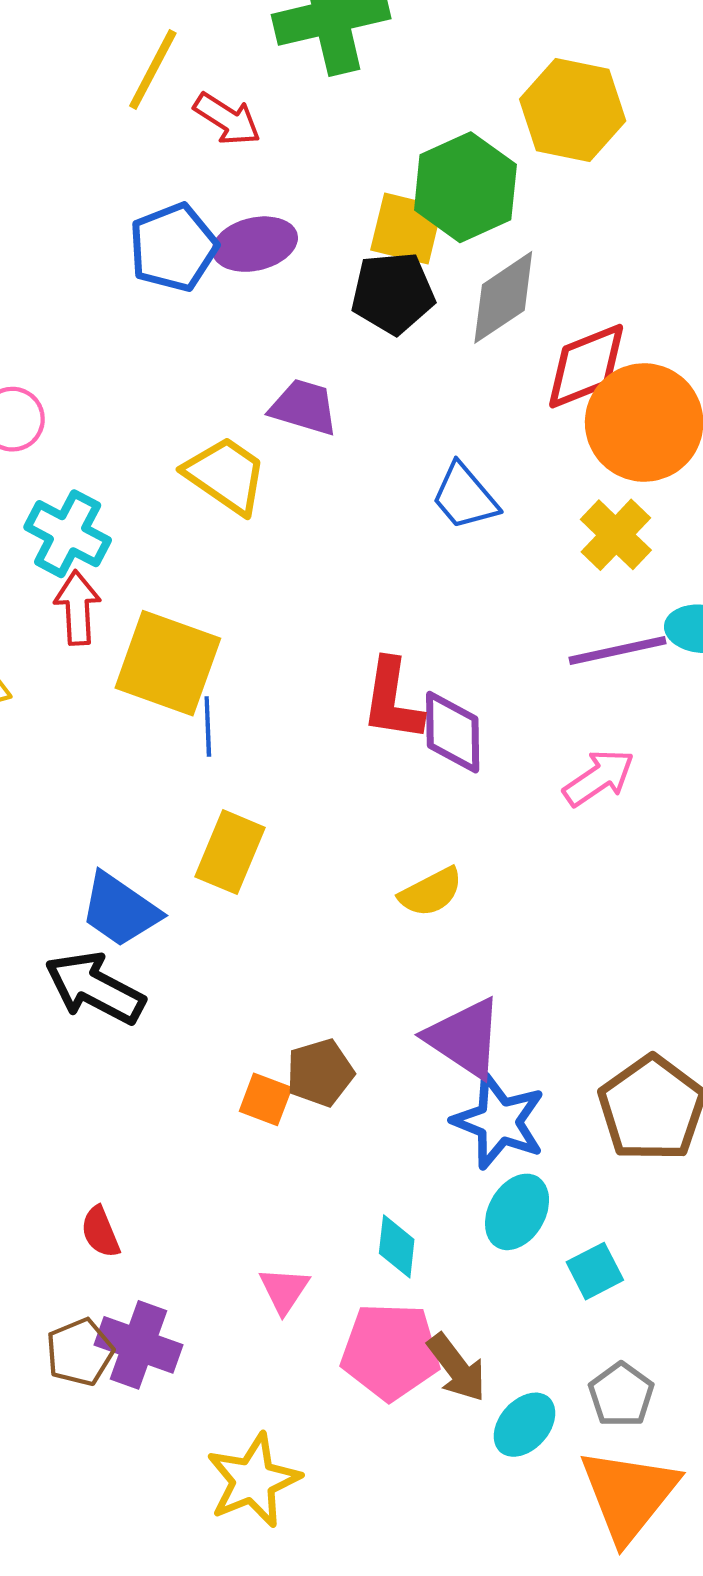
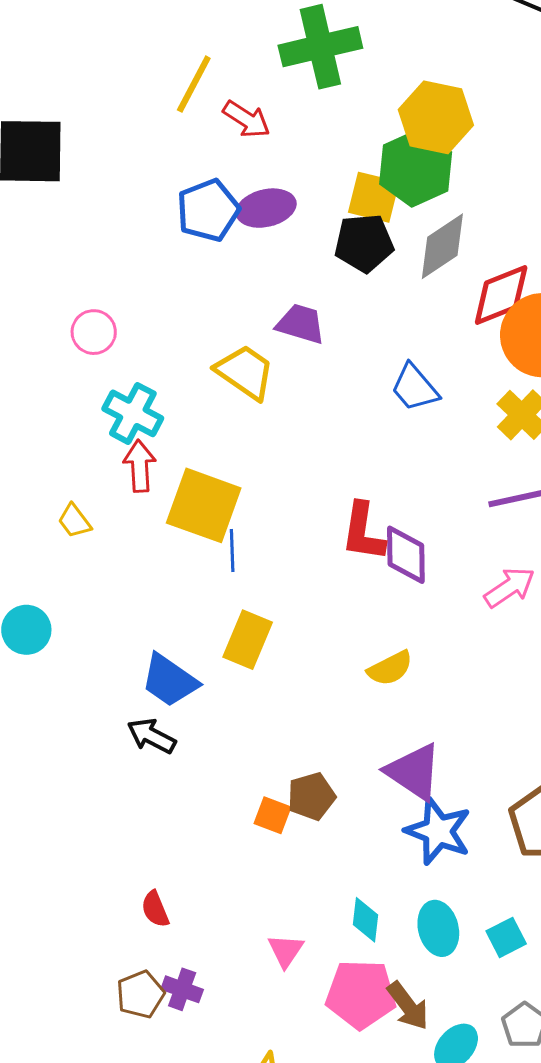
yellow hexagon: (573, 110) -> (436, 117), moved
black arrow: (95, 988) -> (151, 736), size x0.7
cyan ellipse: (517, 1212) -> (438, 928), moved, turned -44
purple cross: (138, 1345) -> (182, 989), size x0.7

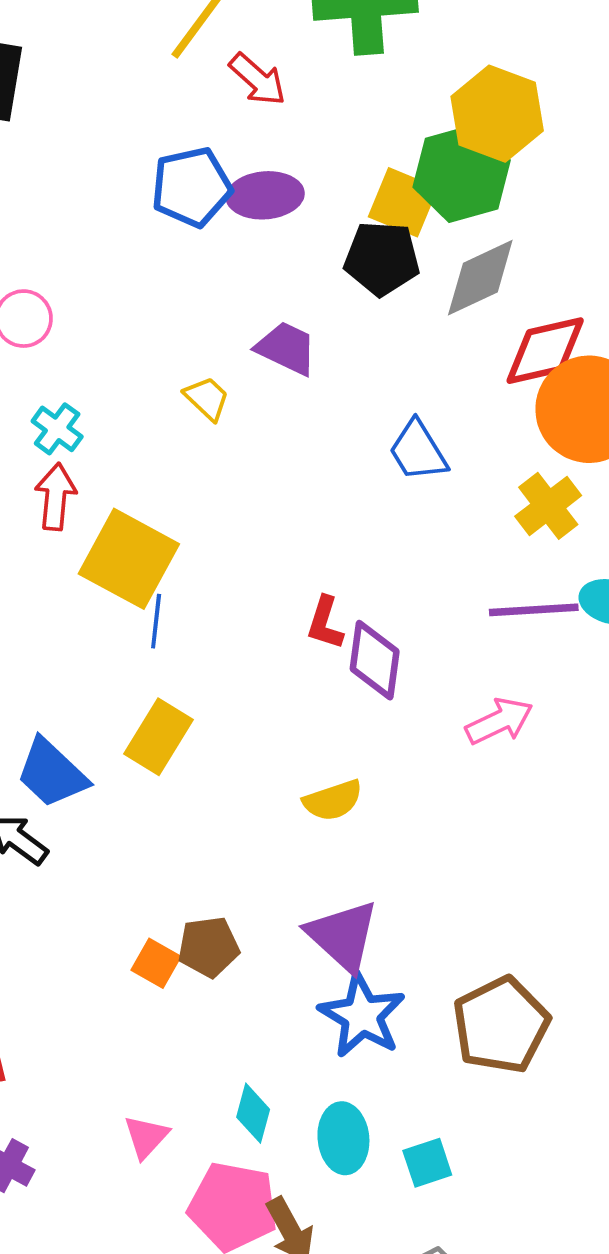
yellow trapezoid: (245, 372) -> (207, 398), size x0.6
cyan cross: (133, 413) -> (57, 429), size x0.7
red L-shape: (363, 532) -> (325, 623), size x0.7

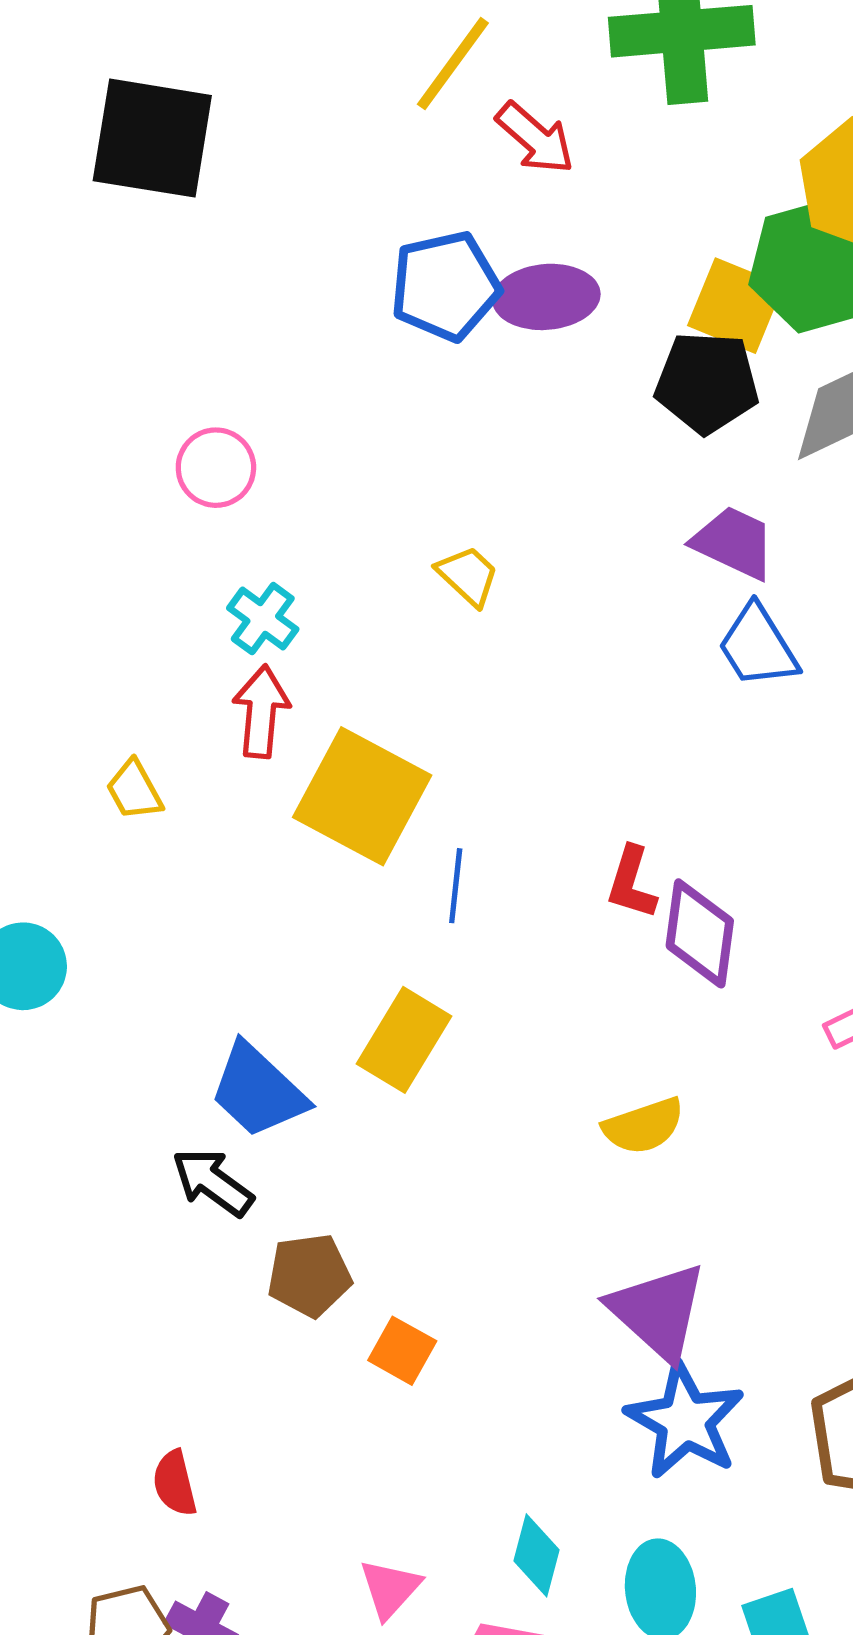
purple trapezoid: (286, 348) -> (734, 543), moved
blue line: (156, 621) -> (456, 886), moved
brown pentagon: (209, 947) -> (309, 1275), moved

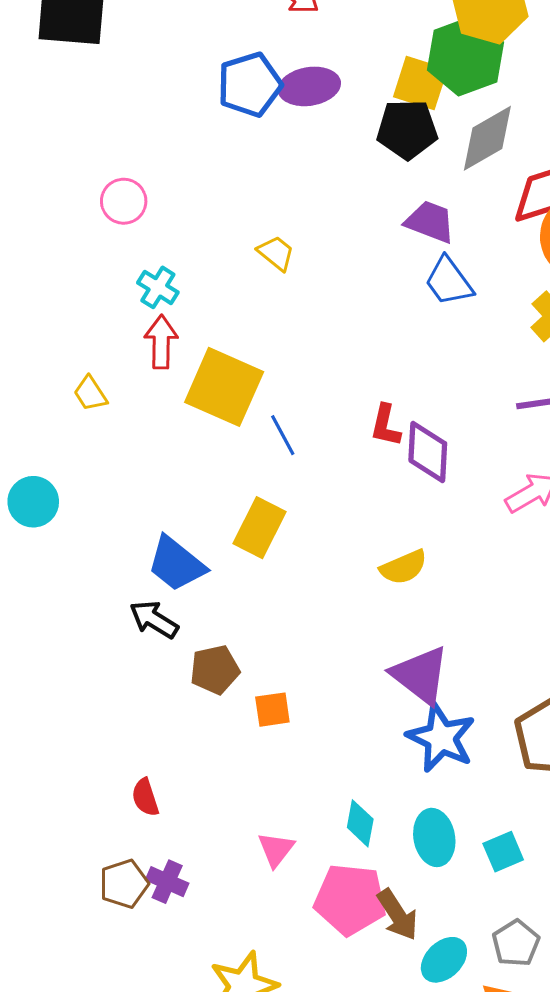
blue line: (456, 886) -> (283, 435), turned -30
orange square: (402, 1351) -> (272, 710), turned -33

